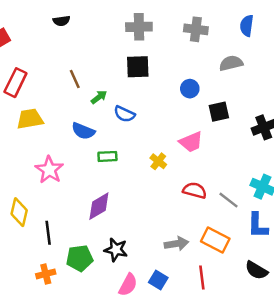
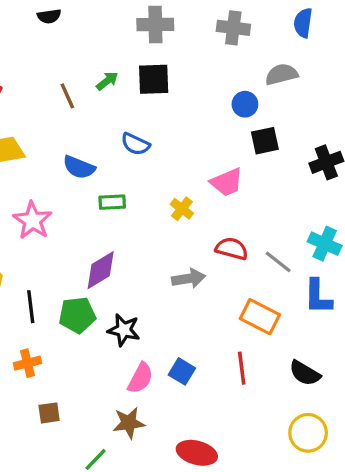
blue circle: (190, 89) -> (245, 104), moved
green arrow: (99, 97) -> (107, 81), moved
gray arrow: (176, 244) -> (189, 278), moved
green pentagon: (80, 258) -> (77, 315), moved
black semicircle: (256, 270) -> (305, 373), moved

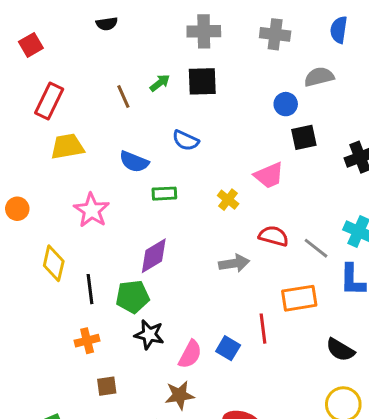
orange rectangle: (260, 317) -> (299, 298), turned -36
black star: (124, 330) -> (149, 335), moved
red line: (242, 368) -> (263, 329), moved

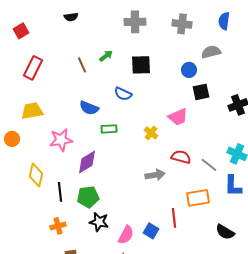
black square: (202, 81) -> (141, 65), moved
yellow trapezoid: (67, 147) -> (32, 111), moved
pink star: (92, 210) -> (61, 140), turned 30
purple diamond: (154, 256) -> (87, 162), moved

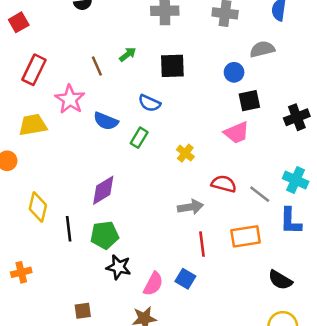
pink trapezoid: (178, 117) -> (237, 133), moved
green rectangle: (109, 129) -> (139, 138), moved, turned -56
pink star: (61, 140) -> (70, 99), moved, turned -30
red line: (174, 218) -> (202, 244), moved
orange cross: (58, 226) -> (21, 272), moved

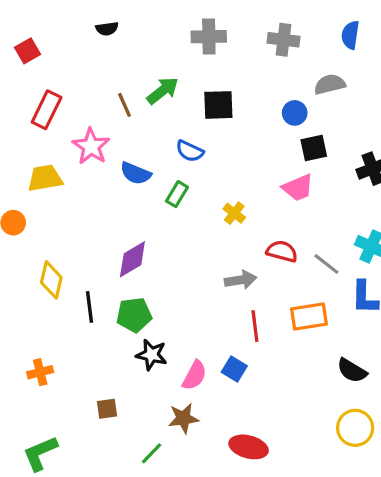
green arrow: (128, 54) -> (163, 91), size x1.5
orange cross: (21, 272) -> (40, 372), moved

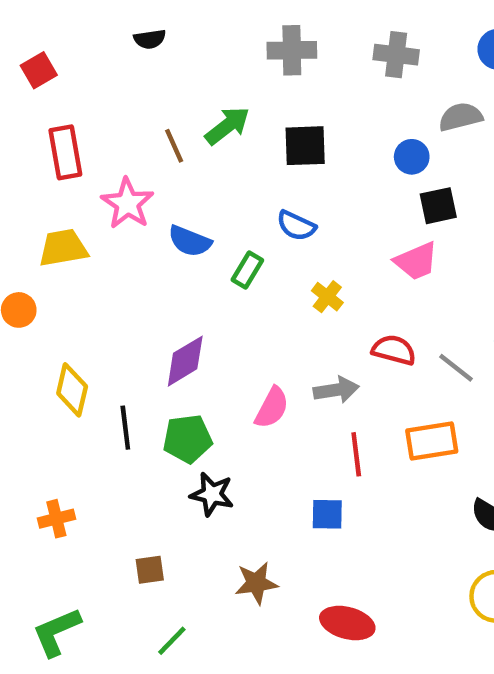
red rectangle: (47, 110) -> (65, 152), turned -36
blue semicircle: (190, 151) -> (296, 226), moved
blue square: (234, 369) -> (327, 514), turned -30
pink semicircle: (194, 375) -> (272, 408), moved
green line: (152, 453) -> (172, 641), moved

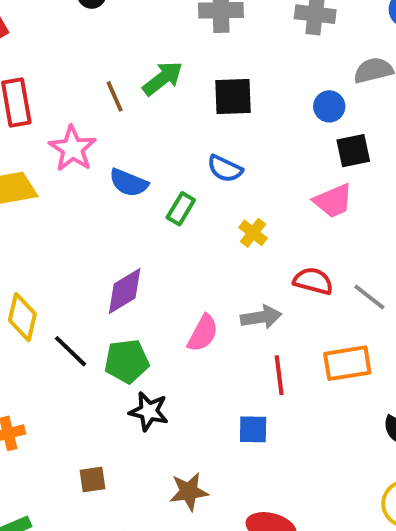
black line: (125, 428) -> (70, 351), turned -39

